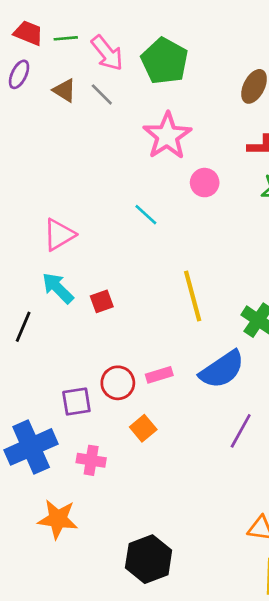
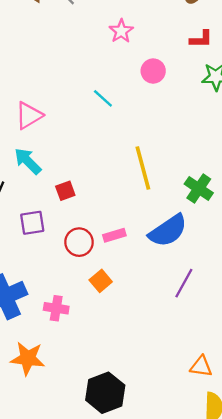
pink star: (167, 136) -> (121, 31), size x0.6
red square: (102, 301) -> (65, 191), moved
purple square: (76, 402) -> (32, 223), moved

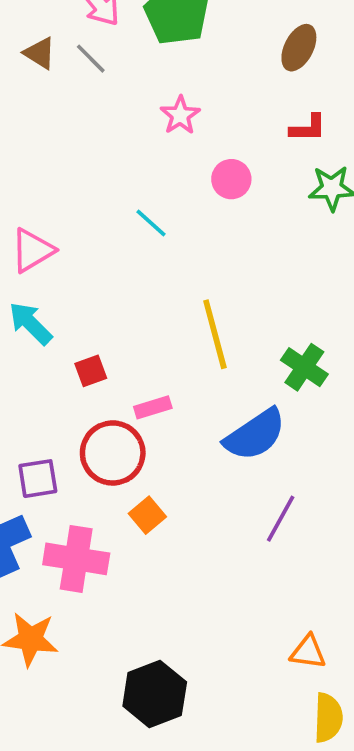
purple square: (32, 223) -> (38, 479), moved
pink rectangle: (114, 235) -> (153, 407), moved
red circle: (79, 242) -> (113, 453), size x1.4
pink cross: (56, 308) -> (76, 559), size x1.6

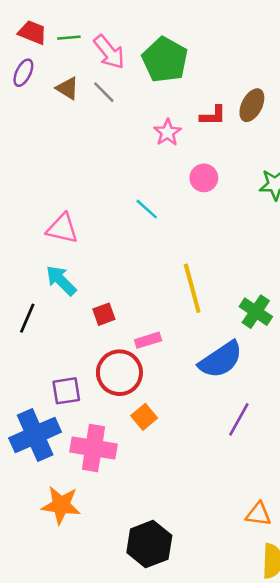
brown ellipse: (299, 48) -> (252, 105), moved
red L-shape: (308, 128) -> (213, 116), moved
pink triangle: (32, 250) -> (62, 229), turned 44

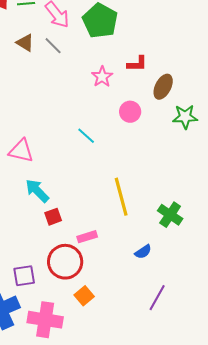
brown ellipse: (252, 105) -> (163, 87), moved
cyan arrow: (61, 280) -> (37, 191), moved
blue semicircle: (221, 360) -> (143, 252), size x0.5

